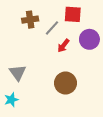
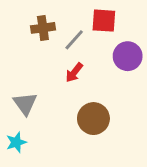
red arrow: (63, 46) -> (74, 72), moved

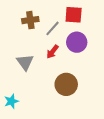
purple circle: (128, 56) -> (77, 42), moved
gray triangle: (25, 104) -> (25, 62), moved

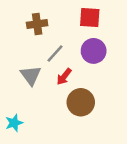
gray line: (52, 28) -> (55, 53), moved
red arrow: (52, 52) -> (64, 77), moved

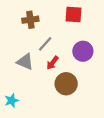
purple circle: (94, 51) -> (83, 51), moved
gray triangle: (31, 75) -> (25, 62), turned -30

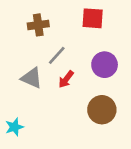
brown circle: (66, 84) -> (102, 110), moved

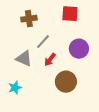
brown circle: (102, 110) -> (66, 82), moved
cyan star: (14, 127) -> (15, 88), moved

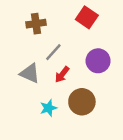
red square: (70, 14) -> (87, 17), turned 30
cyan star: (15, 88) -> (48, 108), moved

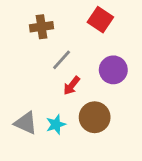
gray triangle: (30, 73) -> (26, 123), moved

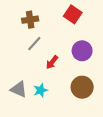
gray line: (62, 60) -> (34, 44), moved
brown circle: (95, 117) -> (82, 87), moved

